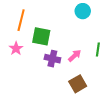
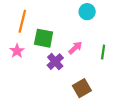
pink arrow: (75, 56) -> (75, 48), moved
purple cross: (52, 59) -> (55, 62), turned 35

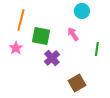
pink arrow: (75, 48) -> (73, 34), moved, turned -80

